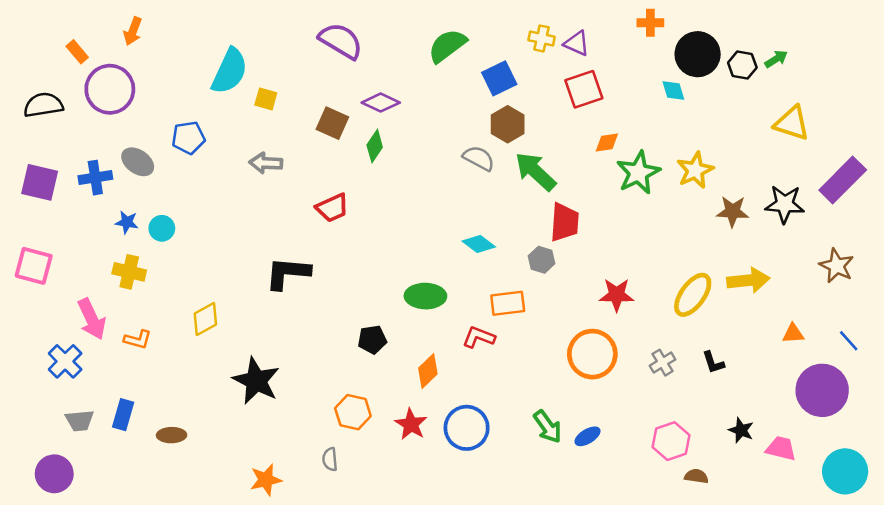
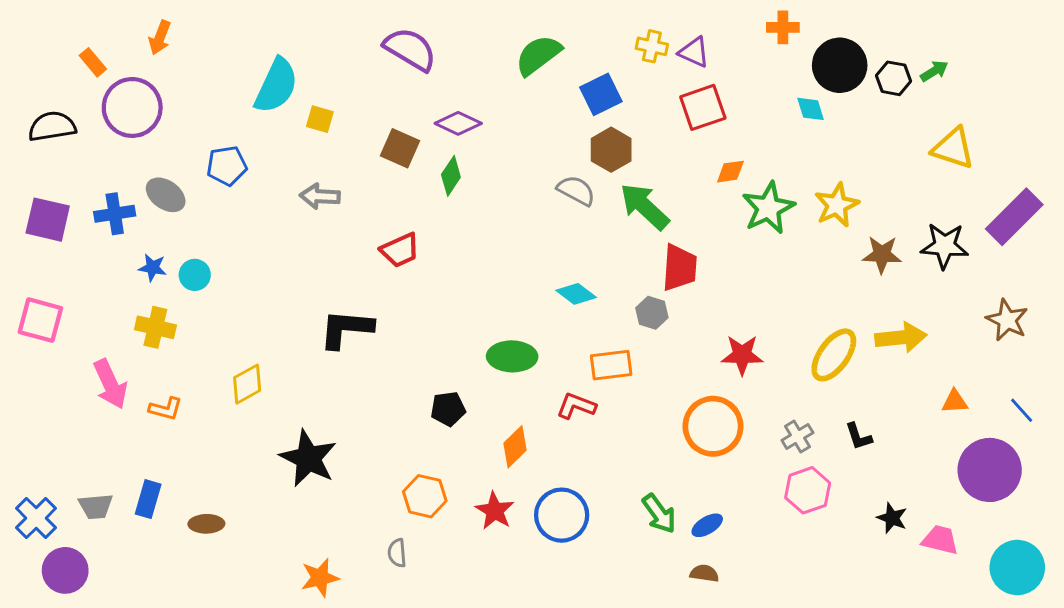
blue cross: (65, 361) -> (36, 518), moved
pink hexagon: (671, 441) -> (808, 490), moved
brown semicircle: (696, 476) -> (704, 573), moved

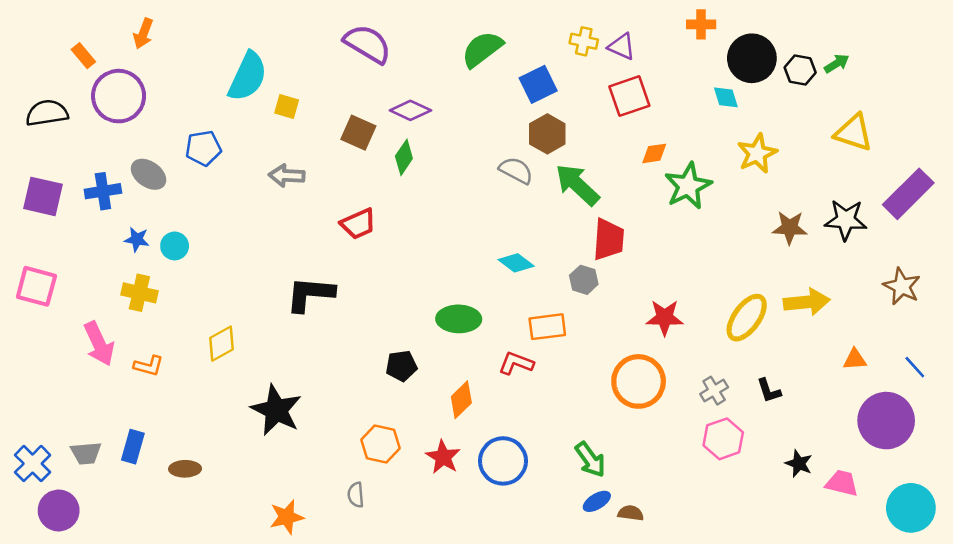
yellow star: (837, 205) -> (757, 153), moved
blue ellipse: (707, 525) -> (597, 501), moved

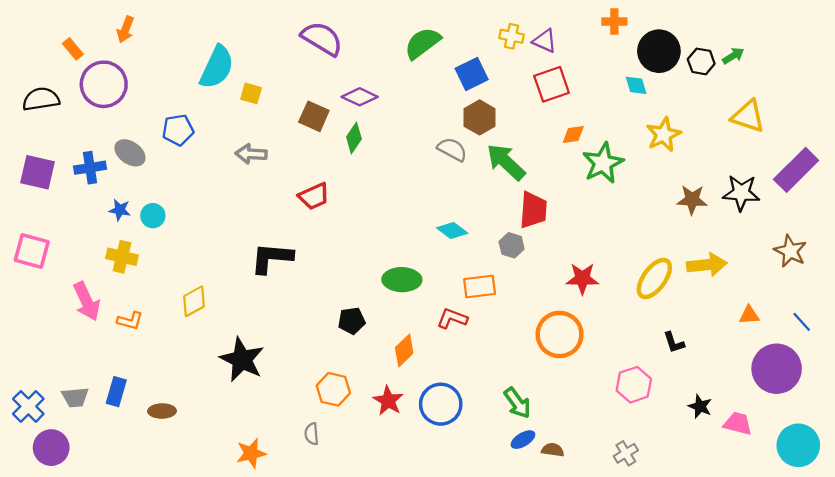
gray cross: (714, 391) -> (626, 453), moved

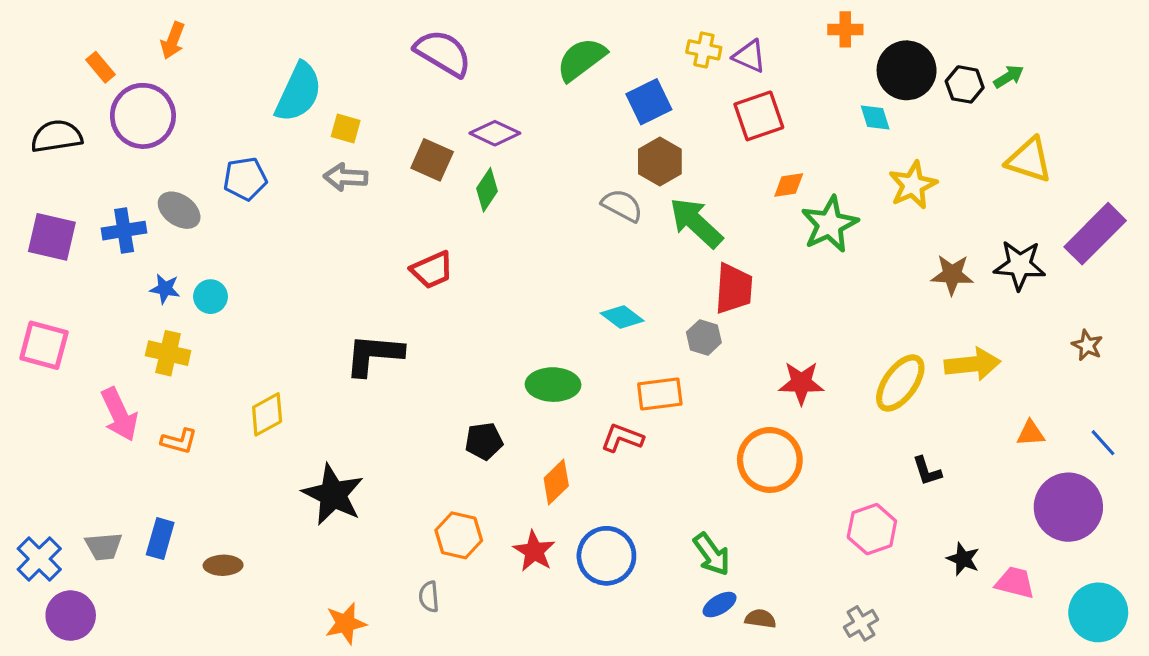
gray arrow: (251, 154) -> (346, 177), moved
brown star: (790, 251) -> (1087, 345), size x0.7

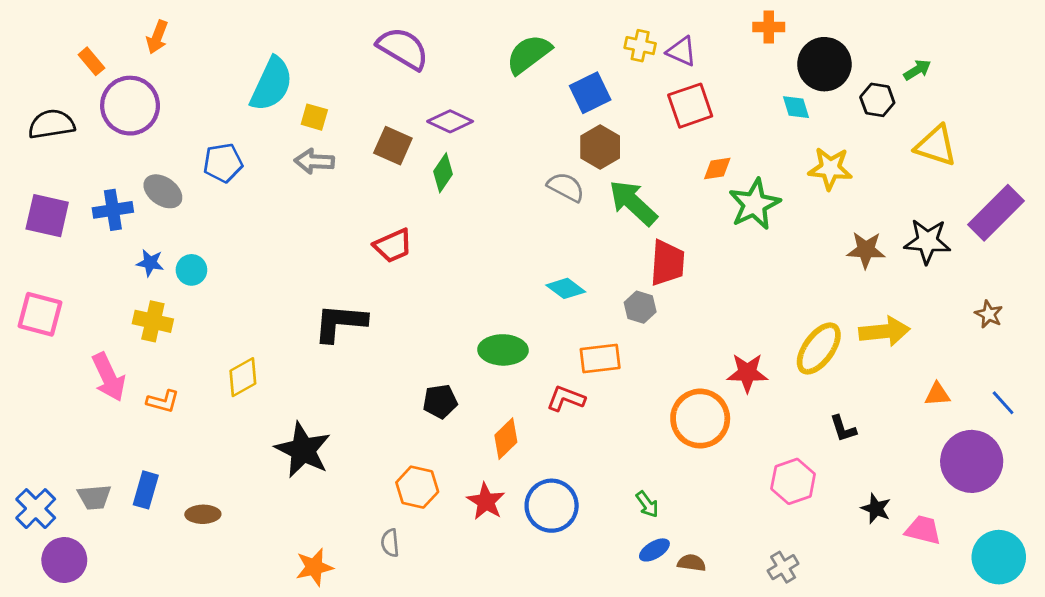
black hexagon: (965, 84) -> (877, 100), moved
yellow star: (913, 185) -> (830, 168), turned 30
red star: (801, 383) -> (747, 373), moved
green arrow: (712, 554) -> (647, 504), size x0.7

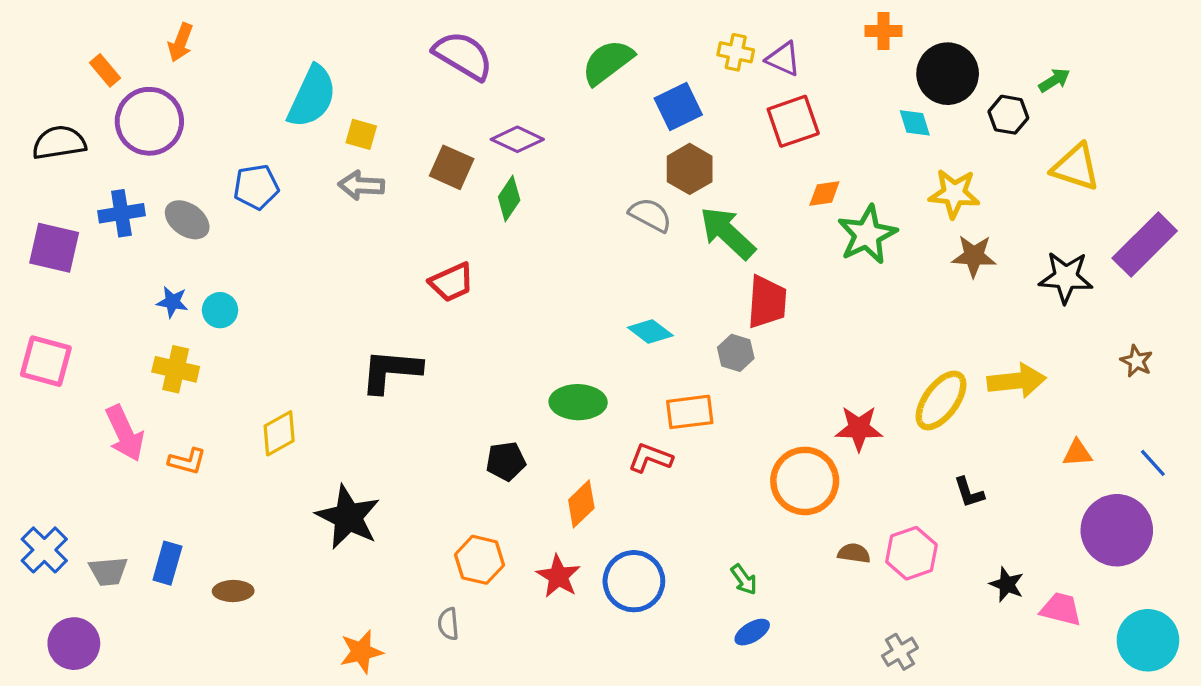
blue cross: (113, 210) -> (121, 213), moved
brown star: (866, 250) -> (974, 256), moved
blue cross: (36, 509) -> (44, 550), moved
brown semicircle: (692, 563) -> (854, 553), moved

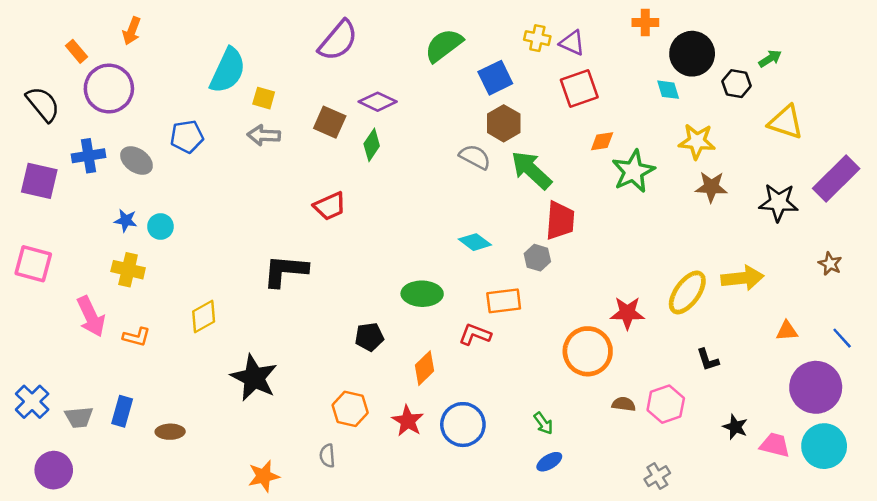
purple semicircle: (463, 56) -> (338, 40), turned 99
black semicircle: (59, 143) -> (43, 104), turned 60
cyan circle: (1148, 640) -> (824, 446), moved

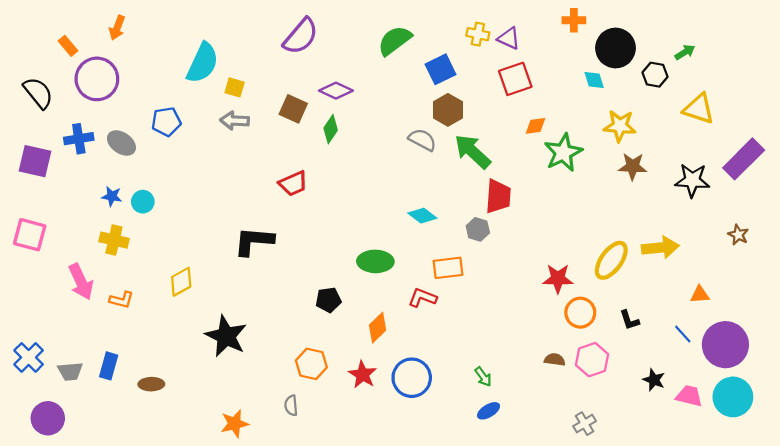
blue line: (842, 338) -> (683, 334), moved
orange circle: (588, 351) -> (580, 313), moved, size x0.7

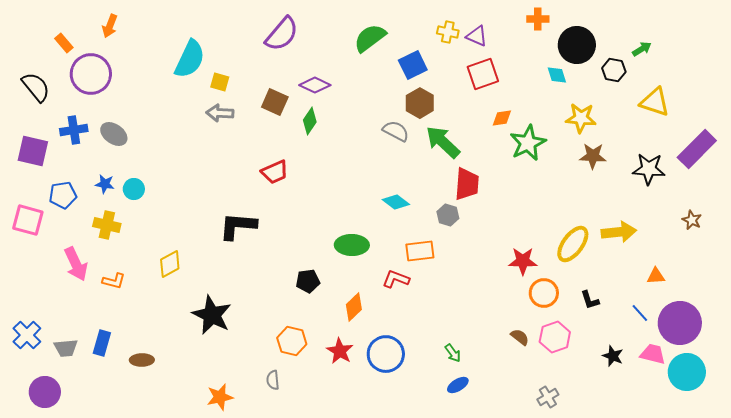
blue pentagon: (166, 122) -> (63, 195), moved
brown semicircle: (555, 360) -> (520, 337), turned 30
pink trapezoid: (689, 396) -> (653, 354), moved

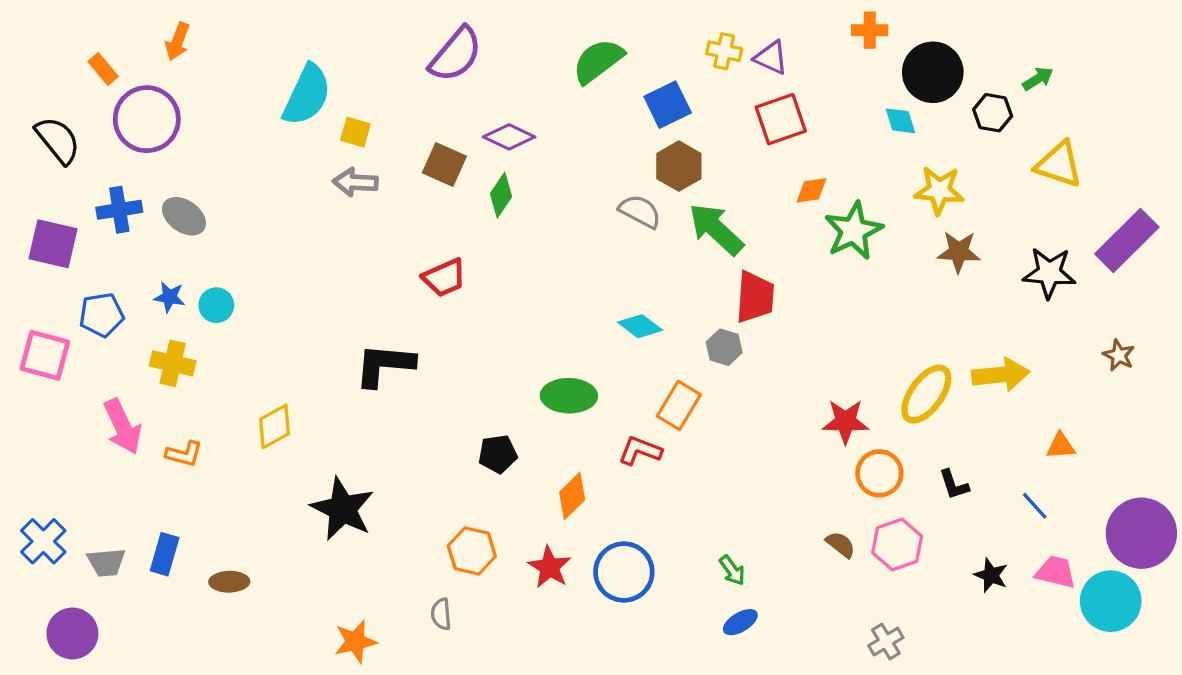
orange rectangle: (420, 251) -> (679, 405), turned -52
purple circle: (680, 323) -> (1141, 533), moved

